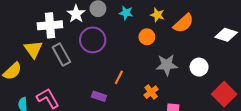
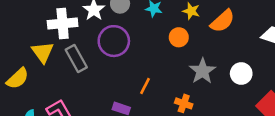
gray star: (167, 65) -> (202, 71), turned -30
orange cross: (151, 92) -> (184, 103), turned -32

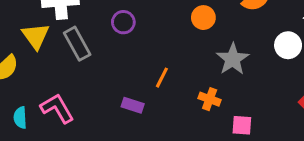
purple circle: (114, 41) -> (123, 22), size x0.6
white circle: (241, 74) -> (288, 45), moved

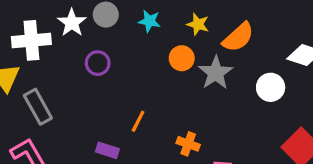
gray rectangle: (77, 44) -> (38, 107), moved
gray star: (233, 59) -> (216, 73), moved

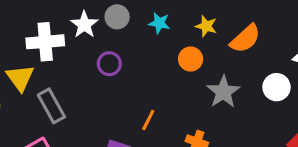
gray star: (216, 73) -> (223, 92), moved

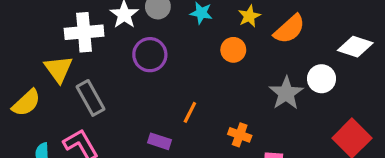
yellow star: (206, 26) -> (249, 16), turned 30
purple circle: (109, 64) -> (150, 55), size x1.4
gray star: (223, 92) -> (286, 93), moved

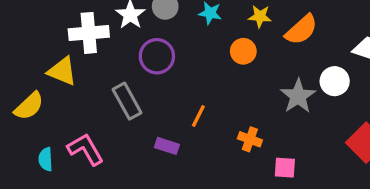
yellow star: (249, 16) -> (260, 16), turned 30
yellow triangle: (58, 69) -> (62, 71), turned -32
gray rectangle: (90, 98) -> (127, 101), moved

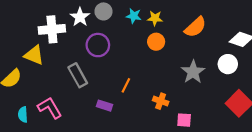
yellow star: (260, 16) -> (155, 18), moved
white circle: (335, 81) -> (228, 64), moved

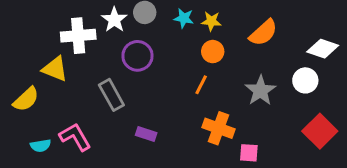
orange line: (126, 85) -> (201, 85), moved
orange cross: (161, 101) -> (219, 128), size x1.5
cyan semicircle: (23, 114) -> (41, 146), turned -96

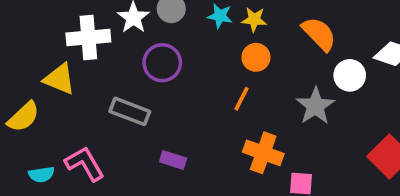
orange semicircle: (263, 33) -> (319, 34), turned -92
white circle: (305, 80) -> (350, 75), moved
gray rectangle: (111, 95) -> (130, 111), turned -40

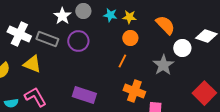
white cross: (88, 37) -> (19, 34), moved, turned 30
yellow triangle: (60, 79) -> (32, 64), moved
gray rectangle: (130, 111) -> (47, 39), moved
purple rectangle: (173, 160) -> (84, 95), size x1.6

